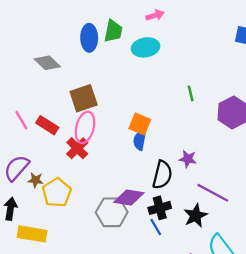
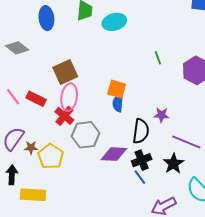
blue ellipse: (89, 38) -> (46, 18), moved
gray diamond: (47, 63) -> (17, 48), moved
gray hexagon: (112, 212) -> (86, 135), moved

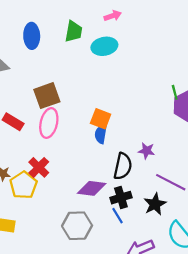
green line: (158, 58) -> (175, 92), moved
red cross: (64, 116) -> (39, 167), moved
gray hexagon: (86, 135) -> (77, 226), moved

